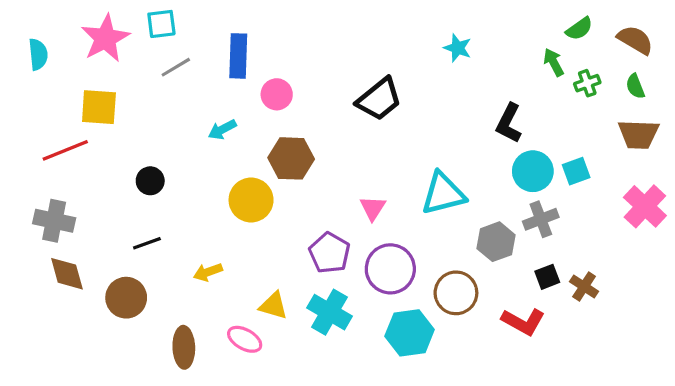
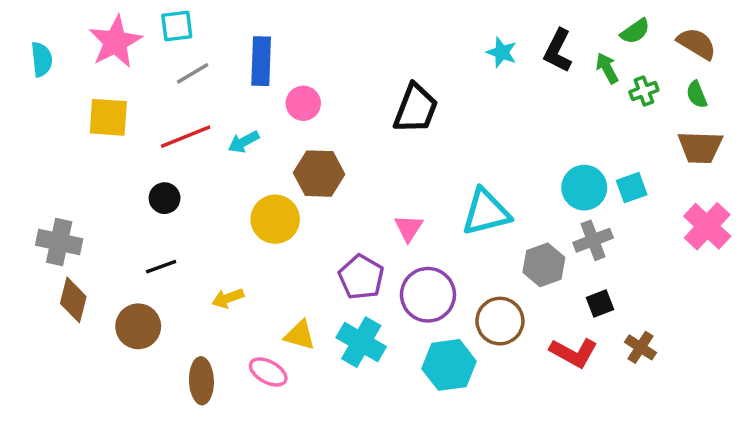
black trapezoid: (379, 99) -> (416, 109), turned -30
black L-shape: (509, 123) -> (558, 51), moved
red line: (65, 150) -> (186, 137), moved
brown diamond: (67, 274) -> (73, 300), turned 30
brown cross: (584, 286) -> (640, 347), moved

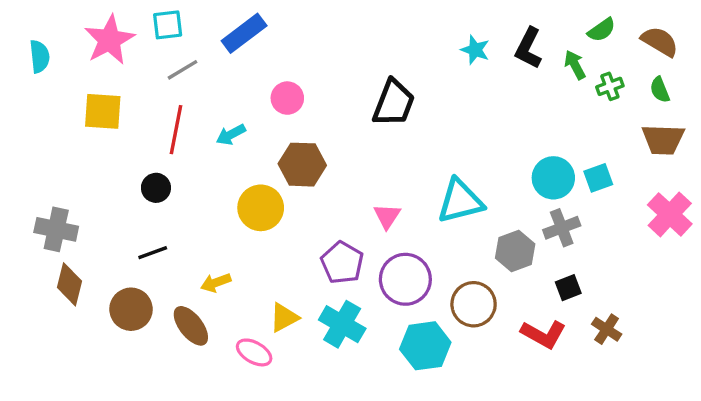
blue rectangle: (261, 61) -> (244, 33), moved, turned 51
red line: (186, 137) -> (176, 130), turned -57
yellow triangle: (300, 335) -> (284, 318), turned -44
brown ellipse: (201, 381) -> (191, 326), moved, turned -36

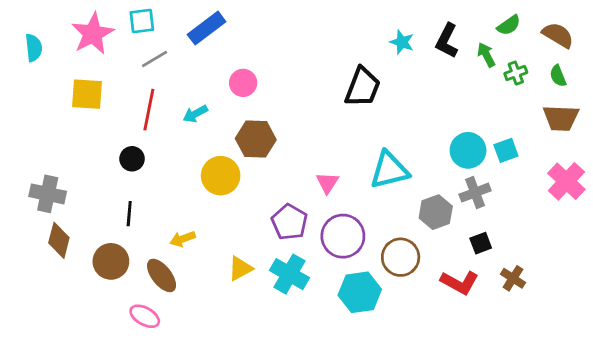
black trapezoid: (394, 103) -> (363, 87), moved
black line: (153, 253) -> (129, 214), turned -65
pink ellipse: (254, 352) -> (145, 316), moved

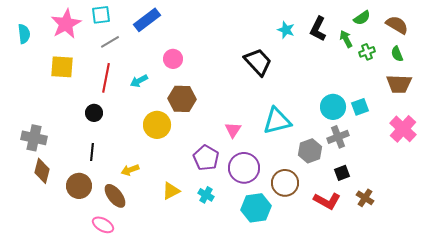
black trapezoid: (363, 87) -> (258, 62), turned -64
cyan cross: (289, 274) -> (206, 195), size x0.6

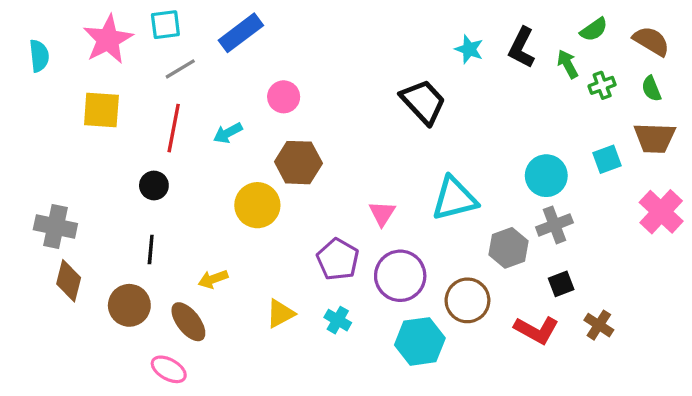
cyan square: (360, 107) -> (607, 159), moved

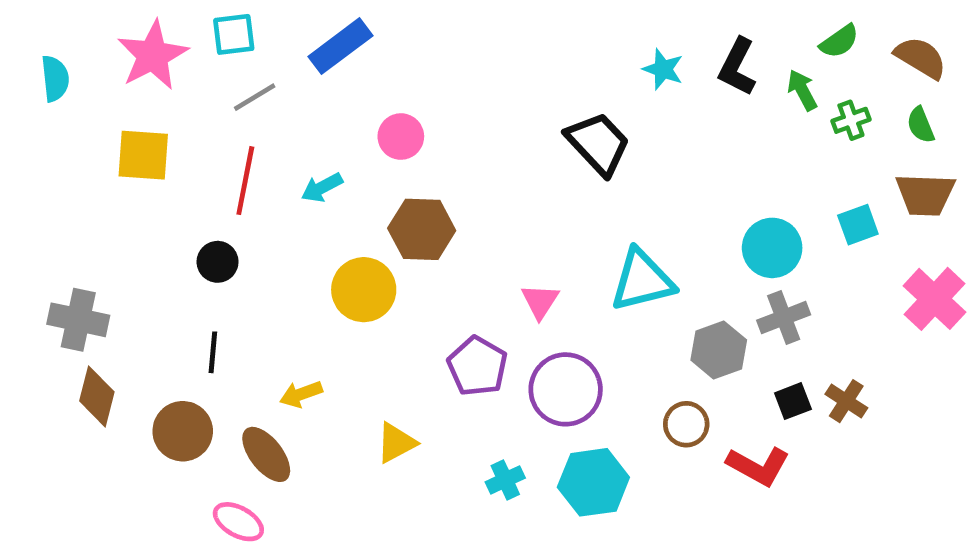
brown circle: (467, 300) -> (686, 424), moved, size x0.7
cyan cross: (338, 320) -> (505, 480), moved, turned 35
brown cross: (599, 325) -> (846, 401), moved

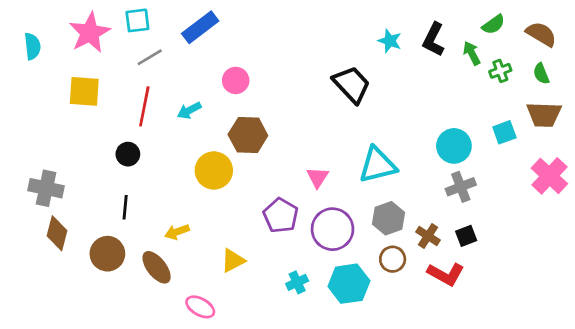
gray hexagon: (719, 350) -> (388, 218), moved
brown cross: (846, 401) -> (428, 236), moved
brown circle: (686, 424) -> (393, 259), moved
pink ellipse: (238, 522) -> (200, 307), moved

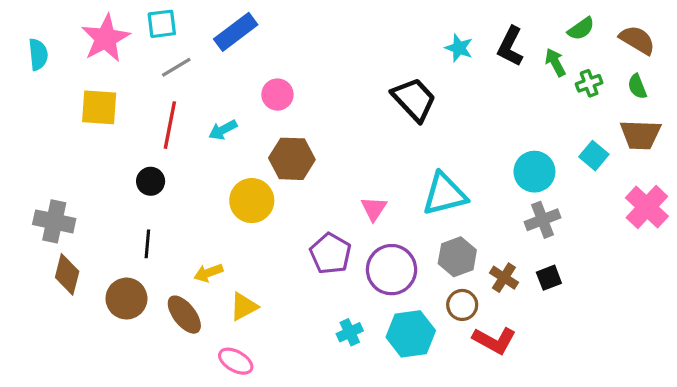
cyan square: (504, 132) -> (594, 156), turned -30
yellow triangle: (233, 261) -> (244, 307), moved
red L-shape: (446, 274) -> (494, 340), moved

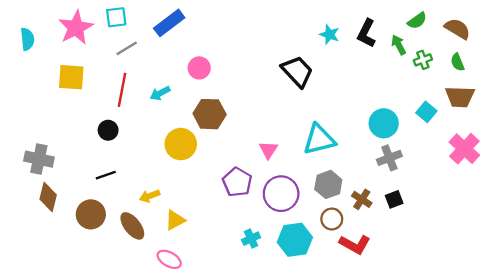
black line: (147, 244) -> (106, 175), turned 66

